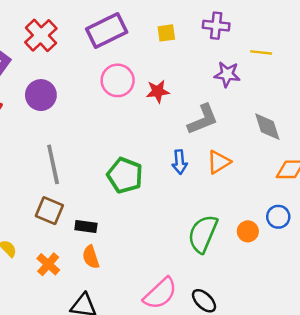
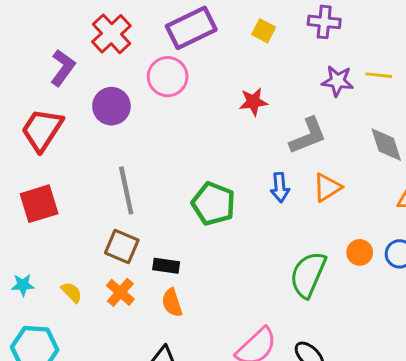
yellow square: (166, 33) -> (264, 31), turned 36
yellow line: (261, 52) -> (379, 75), moved
pink circle: (118, 80) -> (168, 77), moved
orange circle: (248, 231) -> (360, 252), moved
orange cross: (48, 264) -> (120, 292), moved

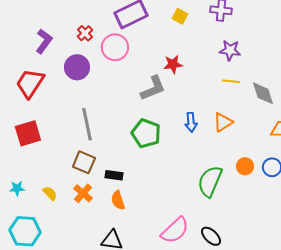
red cross: (111, 34) -> (85, 33), moved, size x0.6
yellow line: (379, 75) -> (231, 81), moved
gray L-shape: (308, 136) -> (153, 88), moved

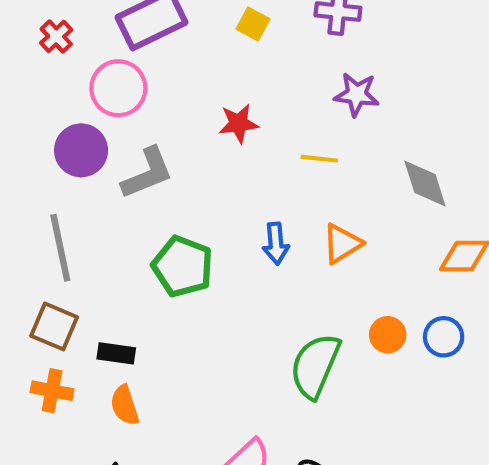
red cross: (85, 33) -> (56, 36), moved
purple circle: (77, 67) -> (81, 150), moved
yellow line: (231, 81) -> (319, 159), moved
gray L-shape: (153, 88) -> (147, 173), moved
orange cross: (83, 193) -> (52, 391), turned -30

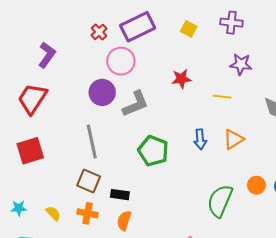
red cross: (56, 36) -> (99, 32), moved
orange semicircle: (125, 405) -> (124, 221), turned 36

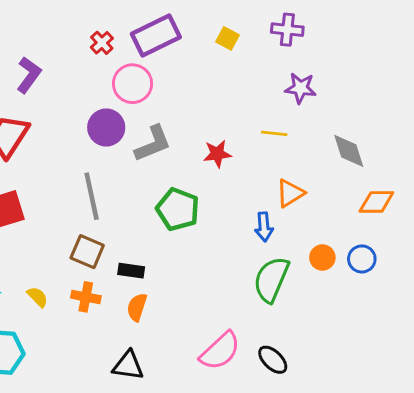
red star: (181, 79) -> (217, 154), moved
blue arrow: (200, 139) -> (264, 227), moved

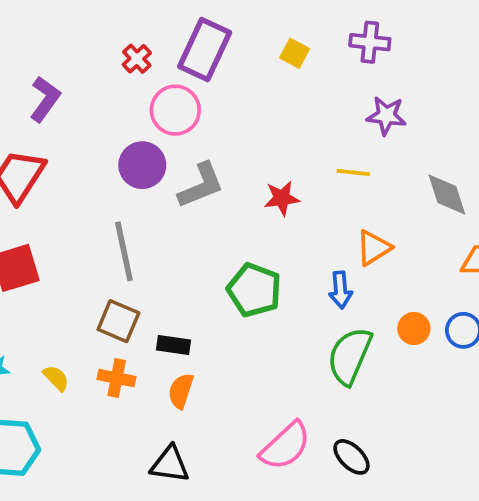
purple rectangle: (156, 35) -> (205, 50), turned -39
green pentagon: (178, 209) -> (254, 290), moved

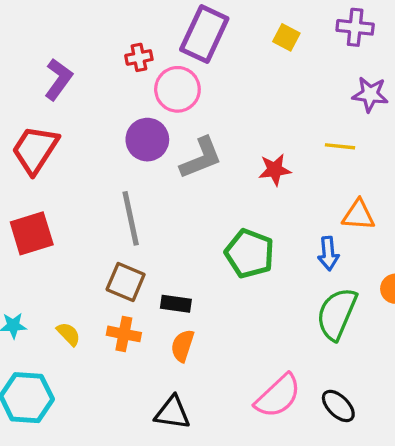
red cross: (137, 59) -> (139, 57), moved, turned 32
orange triangle: (373, 248) -> (358, 215), turned 36

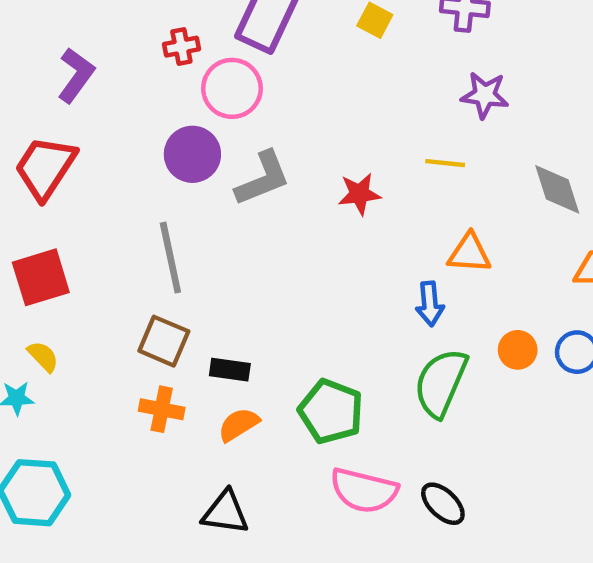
green pentagon: (250, 254) -> (331, 411), moved
yellow semicircle: (69, 334) -> (43, 356), moved
orange semicircle: (183, 346) -> (239, 425), turned 40
pink semicircle: (278, 396) -> (364, 490), turned 57

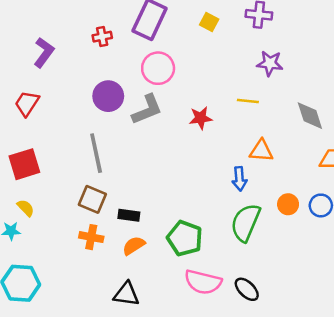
pink circle: (232, 88) -> (158, 68), moved
red trapezoid: (45, 167) -> (27, 103), size x0.7

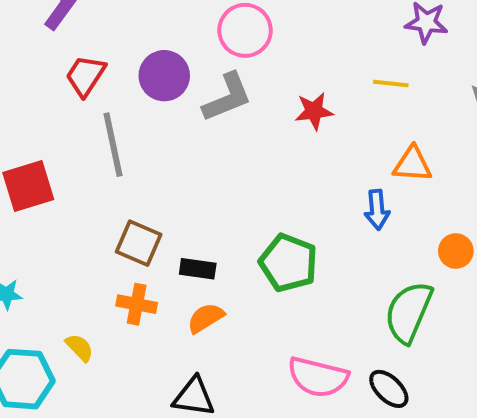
red trapezoid: (27, 103) -> (85, 76), moved
gray line: (96, 153) -> (113, 145), moved
yellow semicircle: (26, 208) -> (80, 348), moved
green semicircle: (246, 222) -> (409, 312), moved
green pentagon: (185, 238) -> (288, 263), moved

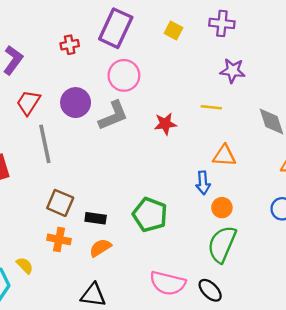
orange circle: (456, 251) -> (222, 208), moved

